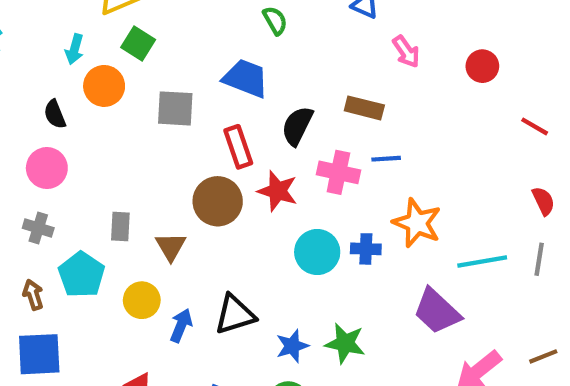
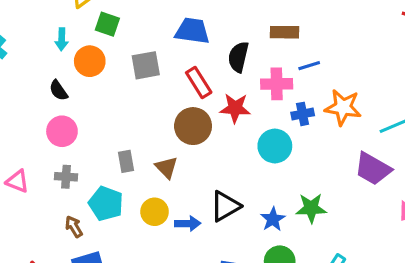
blue cross: (366, 249) -> (303, 114), moved
blue arrow: (181, 325) -> (188, 223), turned 80

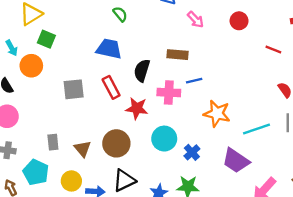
cyan arrow: (62, 39) -> (12, 48), turned -35
gray square: (146, 65) -> (74, 89), moved
blue cross: (303, 114) -> (192, 152), moved, turned -35
brown circle: (193, 126) -> (116, 143), moved

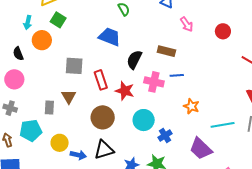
cyan arrow: (12, 48) -> (28, 22), turned 32
red rectangle: (111, 87) -> (101, 80), moved
orange star: (217, 113) -> (191, 106), size x0.7
brown triangle: (83, 149) -> (69, 97), moved
cyan pentagon: (36, 172) -> (31, 130), turned 30

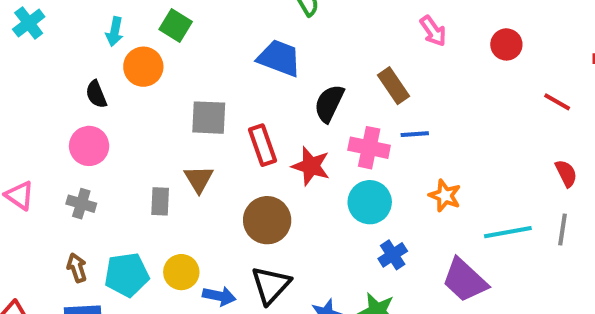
brown rectangle: (166, 51) -> (393, 86), turned 42
cyan circle: (144, 120) -> (370, 202), moved
cyan pentagon: (31, 130) -> (127, 275), moved
black triangle: (104, 150) -> (271, 285), turned -30

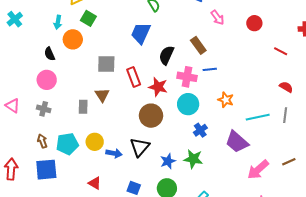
blue trapezoid: (279, 58) -> (141, 33), turned -85
red semicircle: (566, 173) -> (286, 87), turned -32
brown circle: (267, 220) -> (151, 116), moved

